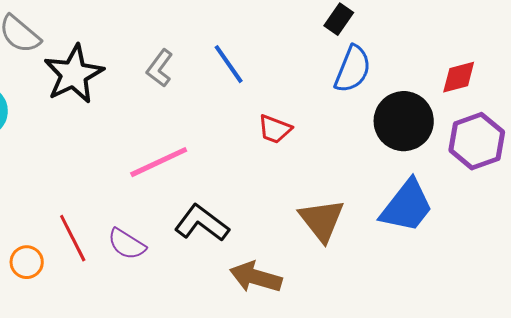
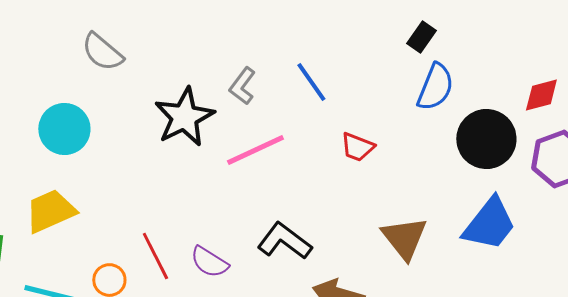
black star: (74, 74) -> (184, 117), moved
pink line: (159, 162) -> (255, 150), moved

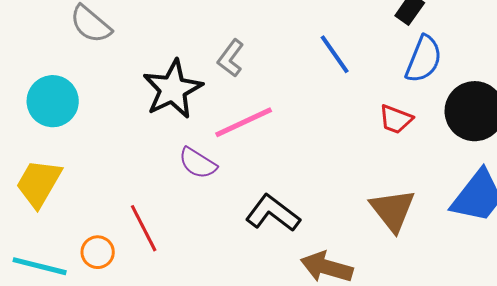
blue line: (311, 82) -> (335, 54), moved
red trapezoid: (357, 147) -> (396, 119), moved
yellow trapezoid: (50, 211) -> (39, 183), turned -36
purple semicircle: (209, 262) -> (198, 163), moved

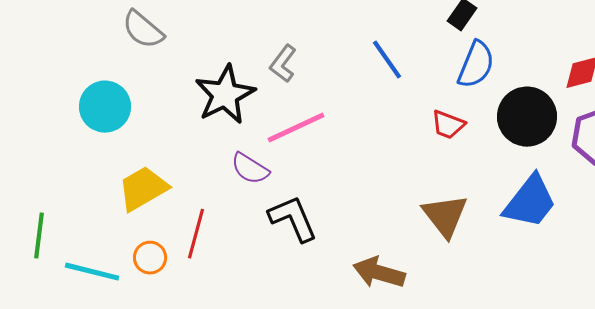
yellow trapezoid: (39, 183) -> (143, 189), moved, turned 30
black L-shape: (273, 213) -> (293, 219), moved, turned 30
red line: (144, 228) -> (196, 234), turned 42

